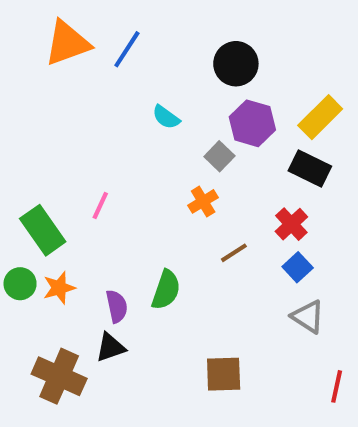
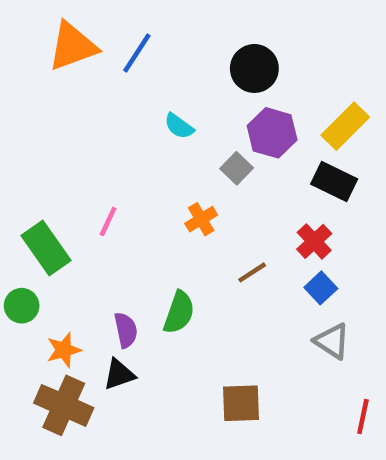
orange cross: (203, 201) -> (201, 219), moved
orange star: (59, 288) -> (64, 350), moved

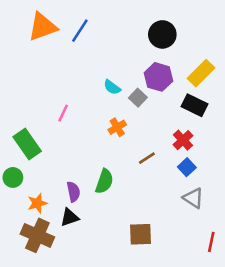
black circle: (254, 68) -> (162, 34), moved
cyan semicircle: (179, 126) -> (112, 87), moved
pink line: (108, 221) -> (63, 113), moved

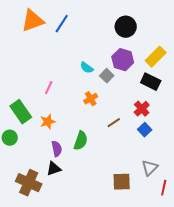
gray triangle: (193, 198) -> (150, 168), moved, turned 42
orange star: (37, 203) -> (48, 122), moved
brown square: (140, 234) -> (122, 182), moved

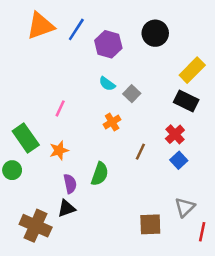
purple hexagon: (123, 60) -> (108, 44), moved
brown line: (114, 123) -> (140, 152), turned -32

